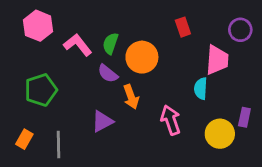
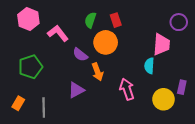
red rectangle: (183, 27) -> (116, 20), moved
green semicircle: (110, 43) -> (90, 20), moved

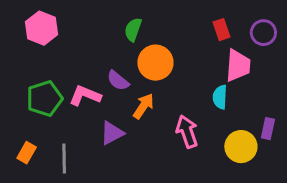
red rectangle: (116, 20) -> (221, 30), moved
pink L-shape: (58, 33) -> (85, 96), moved, turned -30
orange arrow: (97, 72) -> (143, 106), turned -126

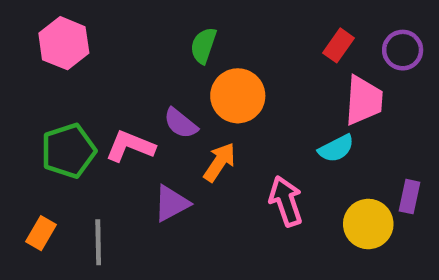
red rectangle: (221, 30) -> (338, 45), turned 54
cyan semicircle: (220, 97) -> (336, 148), turned -120

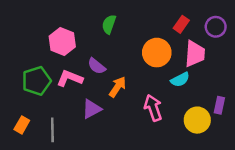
pink hexagon: (64, 43) -> (62, 41), moved
orange circle: (238, 96) -> (157, 53), moved

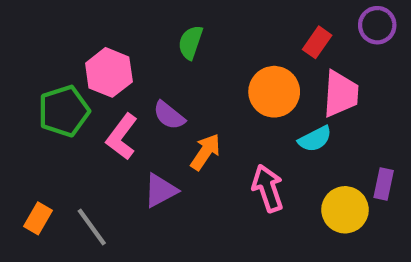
purple circle: (216, 27) -> (377, 25), moved
pink L-shape: (70, 78) -> (122, 137), turned -75
green pentagon: (36, 81) -> (64, 111), moved
gray line: (52, 130) -> (92, 227), turned -35

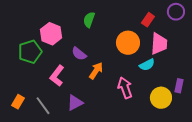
pink L-shape: (122, 137) -> (57, 76), moved
purple triangle: (160, 190) -> (75, 103), moved

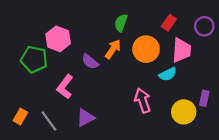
purple circle: (176, 12) -> (204, 26), moved
green semicircle: (89, 20) -> (121, 23), moved
green pentagon: (30, 52) -> (34, 59), turned 30
orange arrow: (96, 71) -> (113, 49), moved

